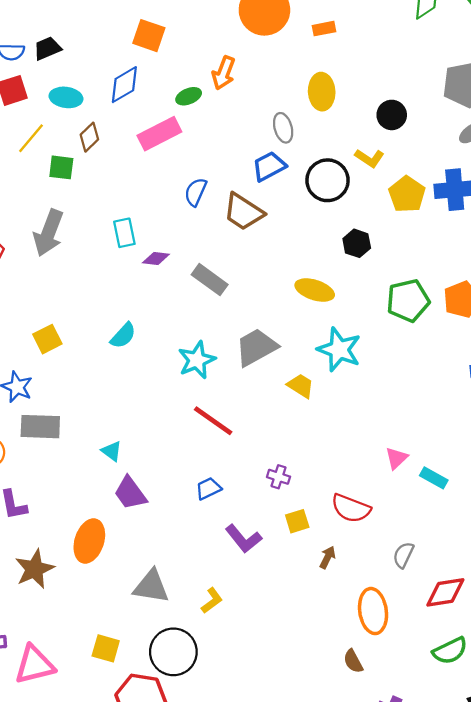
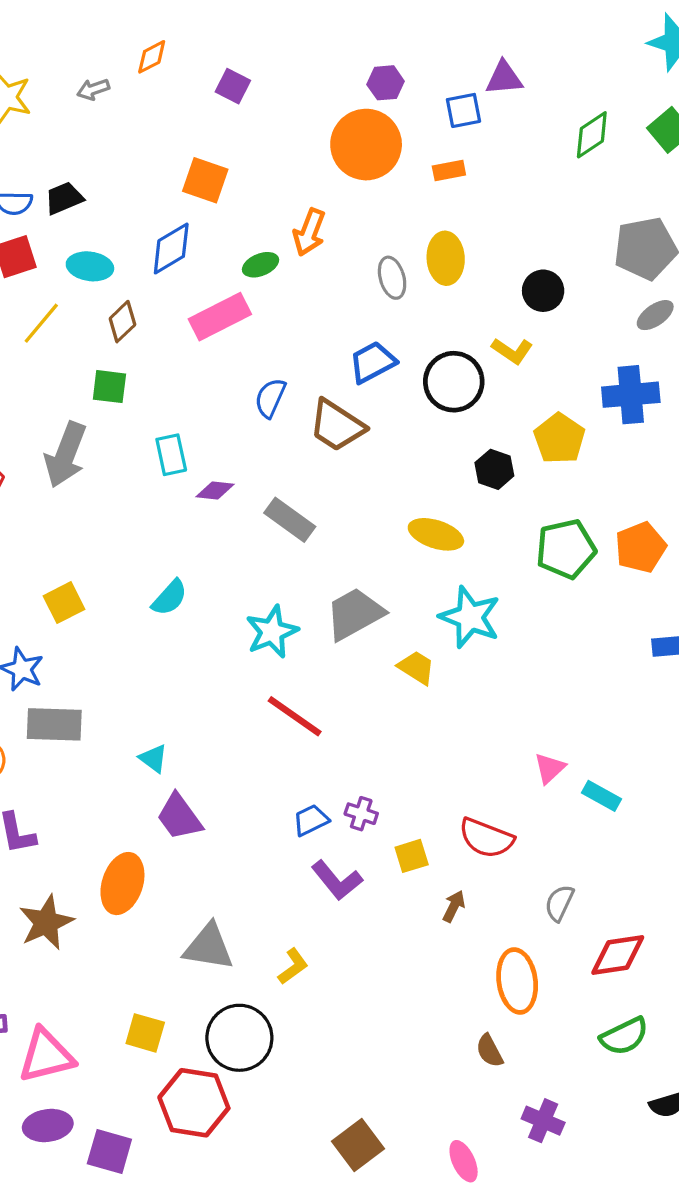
gray ellipse: (283, 128) -> (392, 278), moved
green square: (61, 167) -> (109, 387), moved
yellow pentagon: (407, 194) -> (559, 439), moved
purple cross: (278, 477) -> (361, 814), moved
blue trapezoid: (208, 488) -> (311, 820), moved

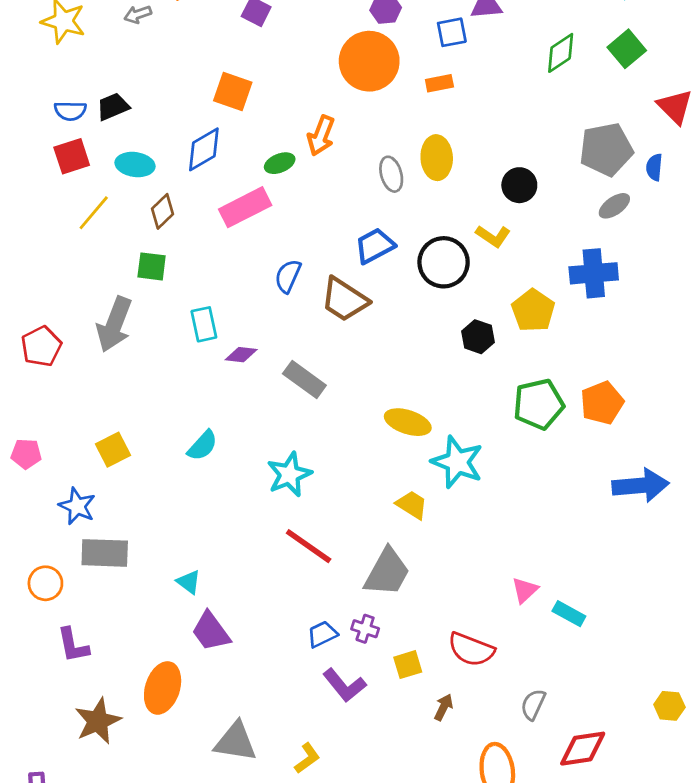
yellow ellipse: (436, 534) -> (408, 422), moved
gray trapezoid: (355, 614) -> (387, 572), moved, turned 148

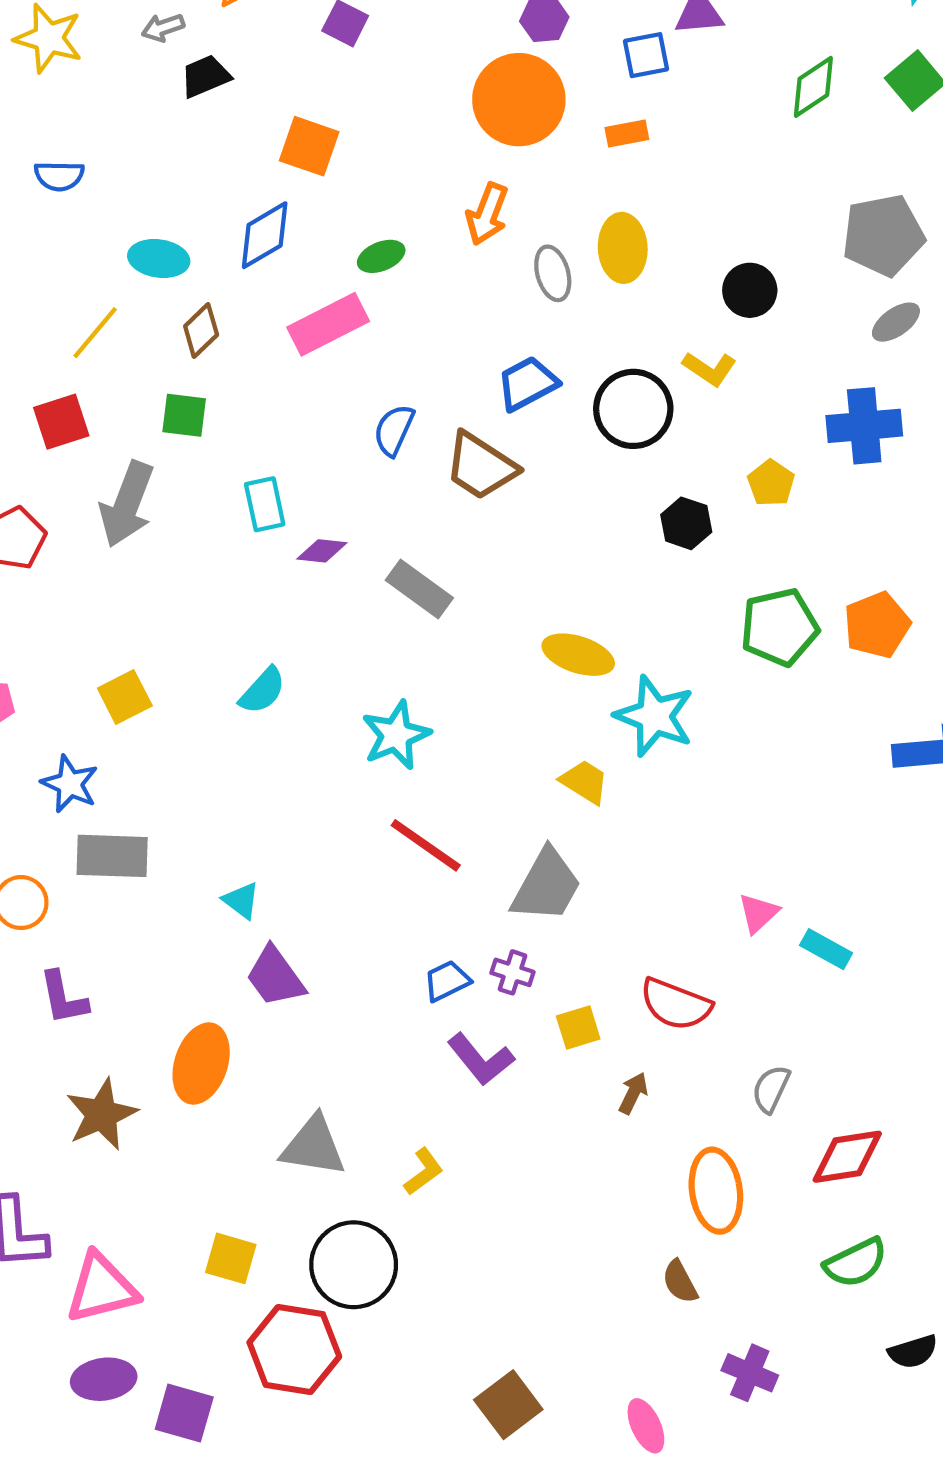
black trapezoid: (113, 107) -> (205, 76), moved
orange arrow: (321, 136) -> (487, 214), moved
red square: (72, 156) -> (61, 422), moved
yellow pentagon: (533, 311) -> (771, 483), size x0.7

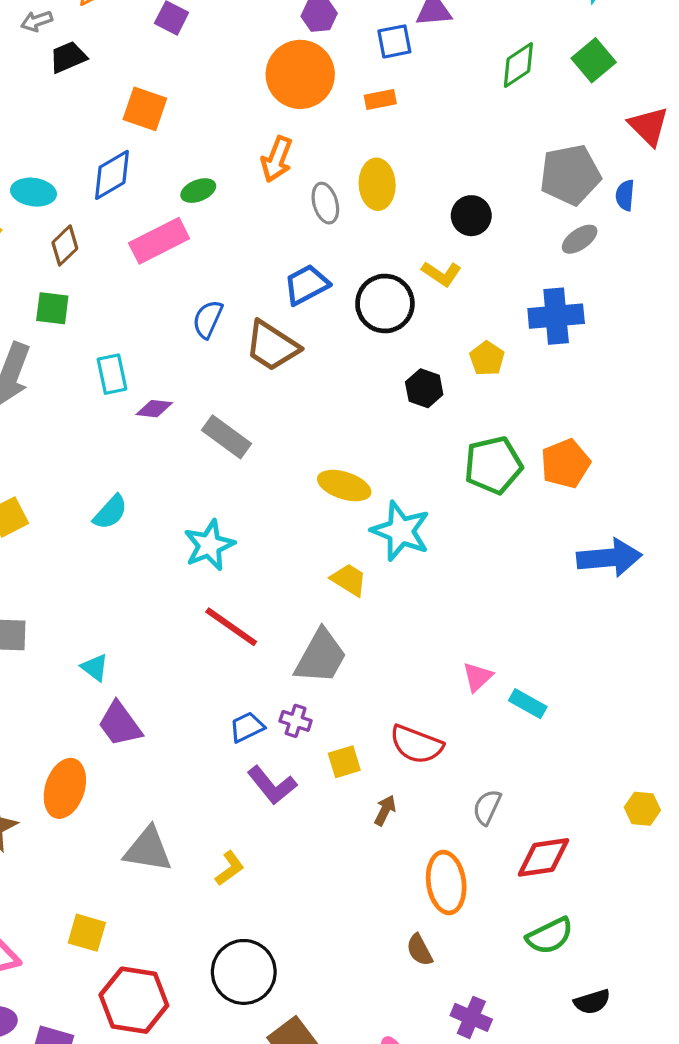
black circle: (354, 1265) -> (244, 972), moved

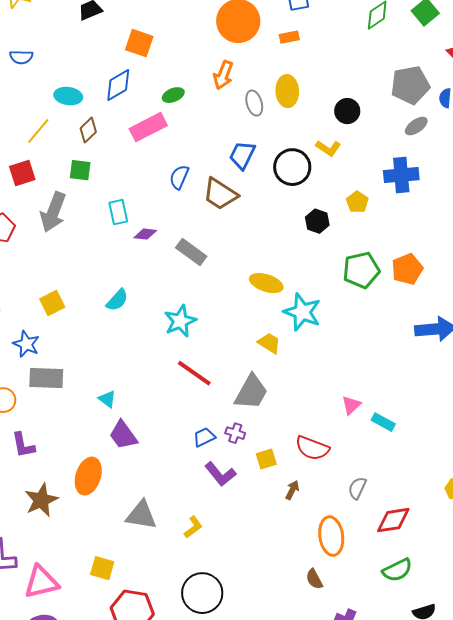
blue trapezoid: (307, 285) -> (242, 155), turned -36

